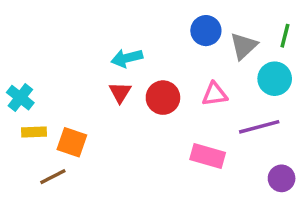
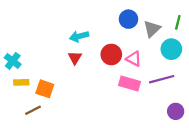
pink triangle: (215, 94) -> (134, 59), turned 35
red circle: (163, 98) -> (111, 54), moved
pink rectangle: (208, 156) -> (130, 83), moved

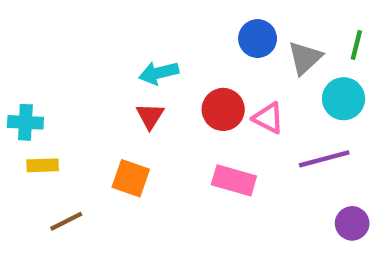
cyan cross: (13, 61) -> (25, 122), turned -35
pink rectangle: (130, 83) -> (234, 180), moved
orange square: (45, 89) -> (131, 178), moved

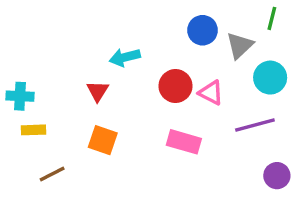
green line: (356, 45) -> (272, 18), moved
red triangle: (150, 116) -> (98, 91), moved

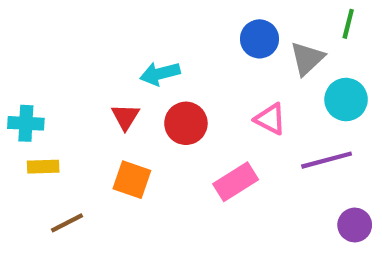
red circle: (175, 86) -> (186, 123), moved
pink rectangle: (184, 142) -> (236, 182), turned -48

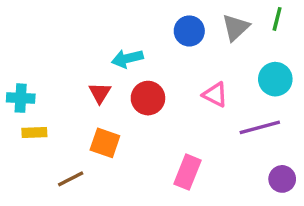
blue circle: (259, 39) -> (189, 31), moved
gray triangle: (307, 58) -> (236, 28), moved
pink rectangle: (236, 182) -> (188, 172), moved, turned -36
brown line: (67, 223) -> (71, 179), moved

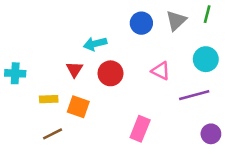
yellow rectangle: (34, 132) -> (49, 99), moved

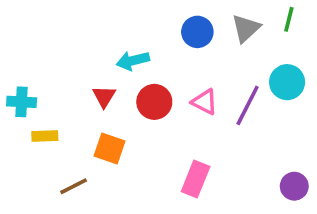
pink triangle: (161, 71) -> (205, 102), moved
purple line: (194, 95) -> (248, 105), moved, turned -48
yellow rectangle: (49, 99) -> (45, 136), moved

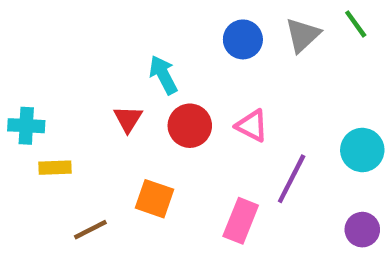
green line: (289, 19) -> (356, 24), turned -50
cyan arrow: (133, 61) -> (163, 75), turned 76
cyan circle: (287, 82) -> (362, 150), moved
purple line: (248, 105) -> (292, 179), moved
orange square: (109, 149) -> (154, 199), moved

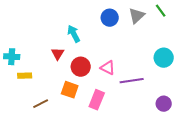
red circle: (190, 126) -> (81, 67), moved
pink triangle: (252, 126) -> (108, 68), moved
cyan circle: (362, 150) -> (164, 58), moved
purple line: (292, 179) -> (132, 81), turned 55
pink rectangle: (241, 221) -> (97, 100), moved

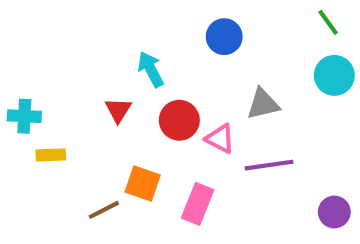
gray triangle: (137, 16) -> (263, 104), moved, turned 30
cyan circle: (164, 58) -> (334, 75), moved
red circle: (81, 67) -> (179, 120), moved
brown line: (41, 104) -> (104, 210), moved

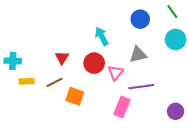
blue circle: (224, 37) -> (140, 19), moved
cyan arrow: (151, 69) -> (102, 36), moved
pink triangle: (220, 139) -> (116, 73), turned 42
pink rectangle: (198, 204) -> (122, 107), moved
brown line: (104, 210) -> (55, 82), moved

